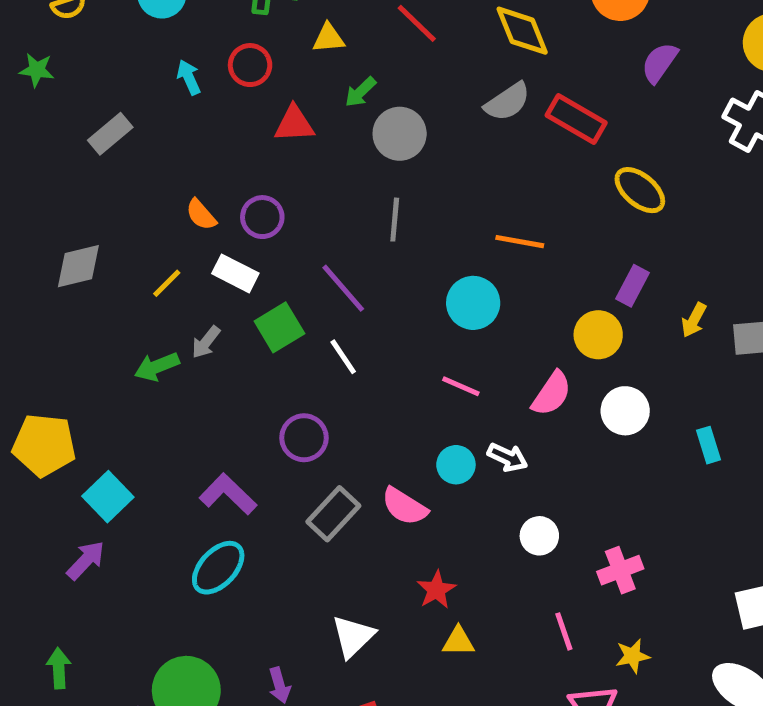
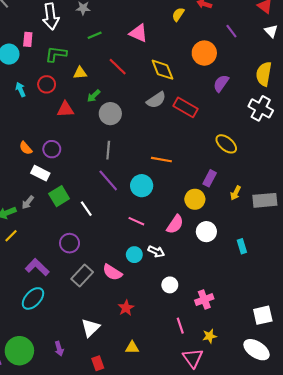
yellow ellipse: (640, 190) -> (226, 144), moved
yellow line: (167, 283) -> (11, 236), moved
purple line: (343, 288) -> (108, 180), moved
yellow triangle: (458, 641) -> (132, 348), moved

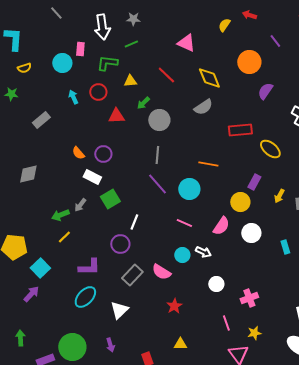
green line: (95, 35) -> (131, 44), moved
red rectangle: (185, 107) -> (240, 130), moved, turned -35
white line: (86, 209) -> (134, 222), moved, turned 56
purple L-shape: (37, 267) -> (89, 267), turned 135
white triangle: (90, 328) -> (119, 310), moved

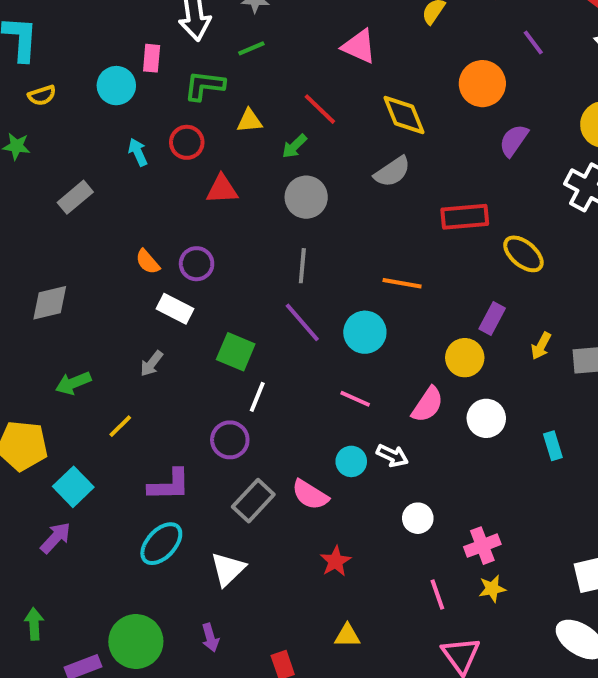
green arrow: (143, 103) -> (294, 146), moved
green square: (110, 199) -> (236, 352), moved, turned -36
green arrow: (60, 215) -> (73, 383), moved
yellow star: (254, 333) -> (492, 589), moved

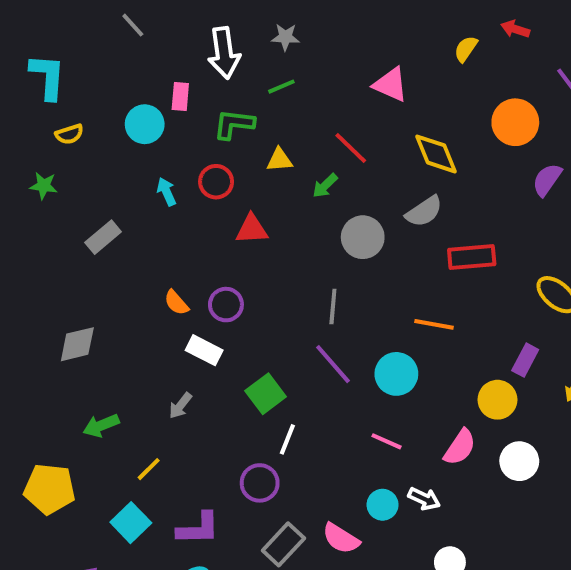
gray circle: (306, 197) -> (363, 237), moved
red rectangle: (465, 217) -> (472, 257), moved
green square: (236, 352) -> (266, 394), turned 30
cyan square: (73, 487) -> (131, 523), moved

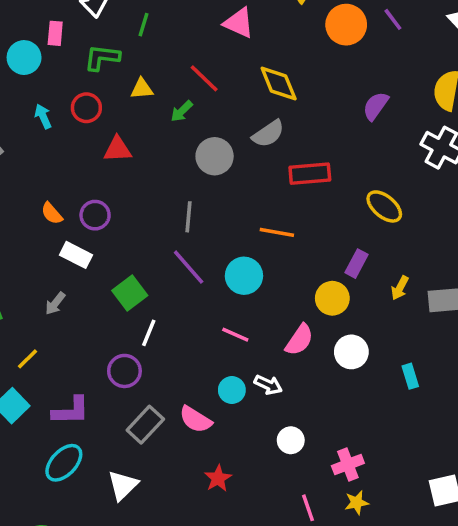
green line: (281, 87) -> (144, 25), turned -50
orange circle: (515, 122) -> (346, 25), moved

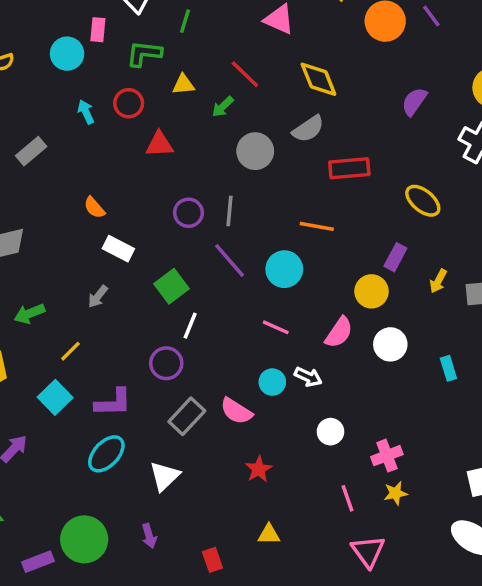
purple circle: (95, 215) -> (188, 213), moved

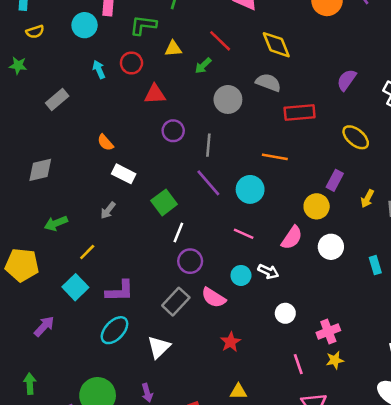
purple semicircle: (414, 102) -> (347, 80), moved
gray semicircle: (308, 129) -> (268, 83), turned -125
purple circle: (188, 213) -> (173, 131), moved
purple circle: (166, 363) -> (190, 261), moved

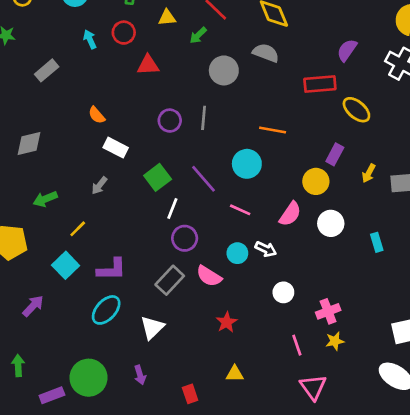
red rectangle: (300, 113) -> (320, 84), moved
purple circle: (173, 131) -> (170, 121), moved
purple line: (208, 183) -> (204, 179), moved

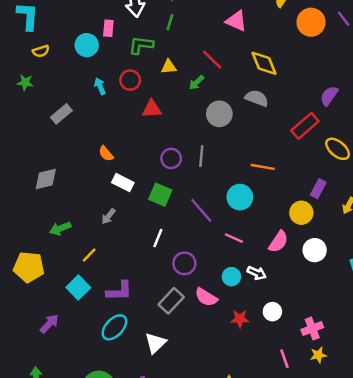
red rectangle: (320, 84) -> (305, 126), turned -36
green square: (158, 177) -> (160, 195), moved, turned -30
white line: (172, 208) -> (158, 238), moved
red star: (227, 322) -> (240, 319), moved, turned 30

